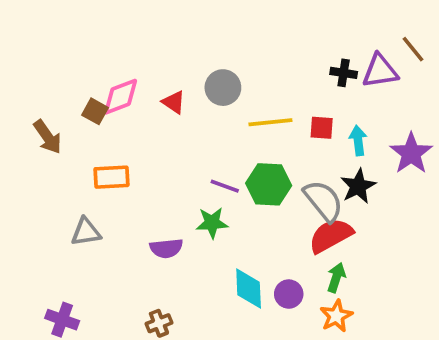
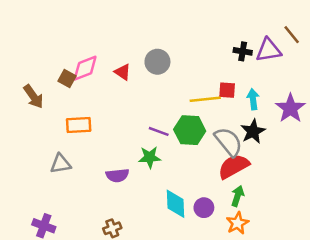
yellow line: (270, 122) -> (205, 99), moved

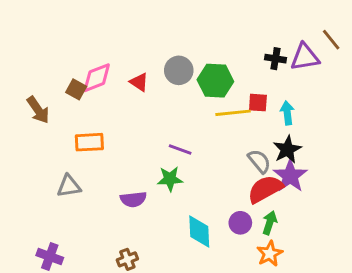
purple star: (290, 108) -> (290, 176), moved
green hexagon: (190, 130) -> (215, 81), moved
gray semicircle: (228, 142) -> (259, 161), size x0.7
purple circle: (204, 208) -> (240, 223), moved

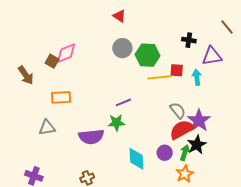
purple triangle: (305, 57) -> (212, 56), moved
red triangle: (139, 82) -> (119, 16), moved
purple line: (180, 150) -> (123, 102), turned -42
black star: (287, 150) -> (197, 145), moved
purple semicircle: (133, 199) -> (91, 137), size x1.4

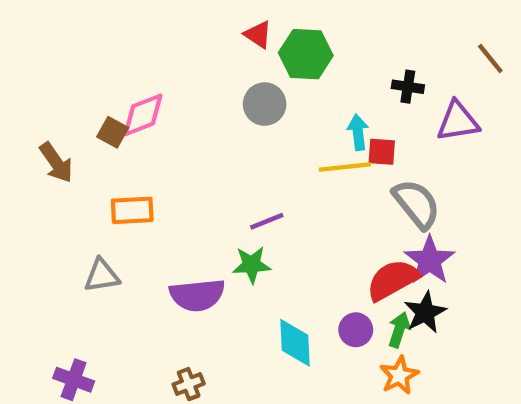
green hexagon: (148, 55) -> (306, 54), moved
cyan arrow: (197, 77) -> (358, 132), moved
gray semicircle: (178, 110) -> (417, 204), moved, size x1.4

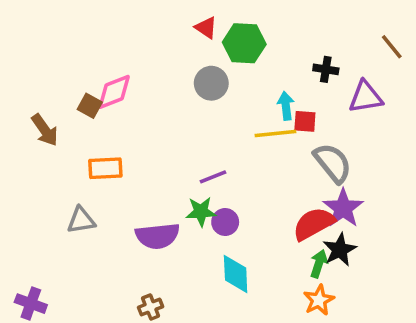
purple circle: (356, 330) -> (225, 222), moved
purple cross: (74, 380) -> (31, 304), moved

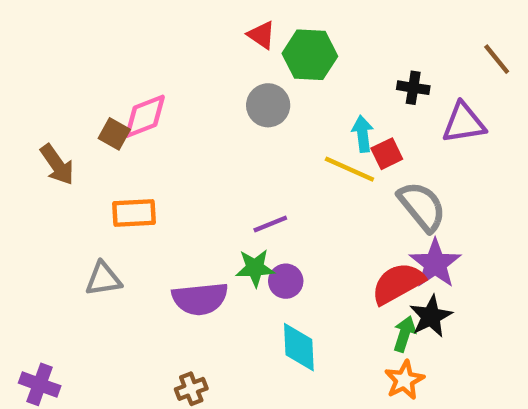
red square: (305, 121) -> (387, 154), turned -30
yellow line: (275, 134) -> (349, 169), turned 30

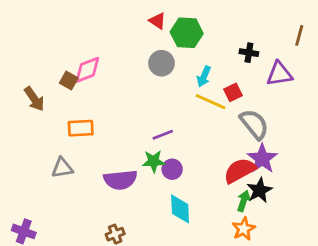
brown line: (497, 59) -> (299, 35), turned 54
cyan arrow: (363, 134) -> (204, 76), moved, turned -150

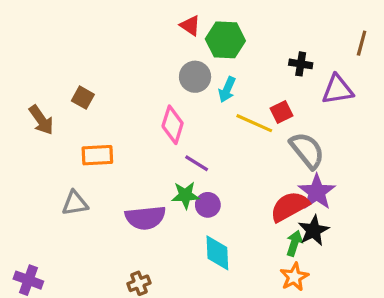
pink diamond: (87, 70) -> (173, 125), moved, turned -52
cyan arrow: (204, 76) -> (227, 90), moved
purple line: (163, 135) -> (197, 163), turned 54

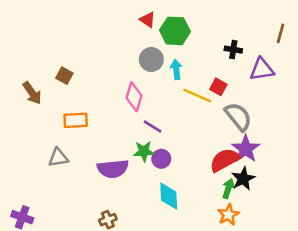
cyan arrow: (227, 90) -> (176, 69), turned 150
red square: (281, 112) -> (218, 87), turned -35

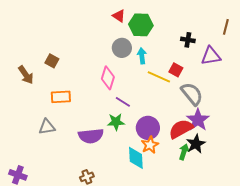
purple circle: (161, 159) -> (148, 128), moved, size x1.5
orange star: (228, 215) -> (150, 145), moved

